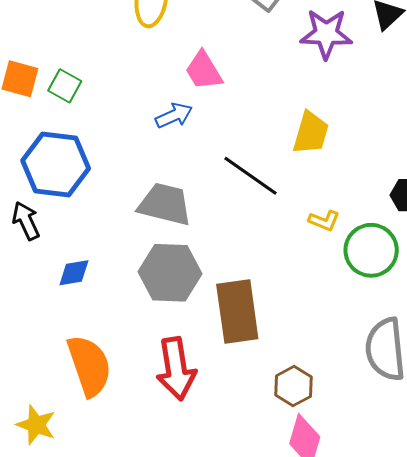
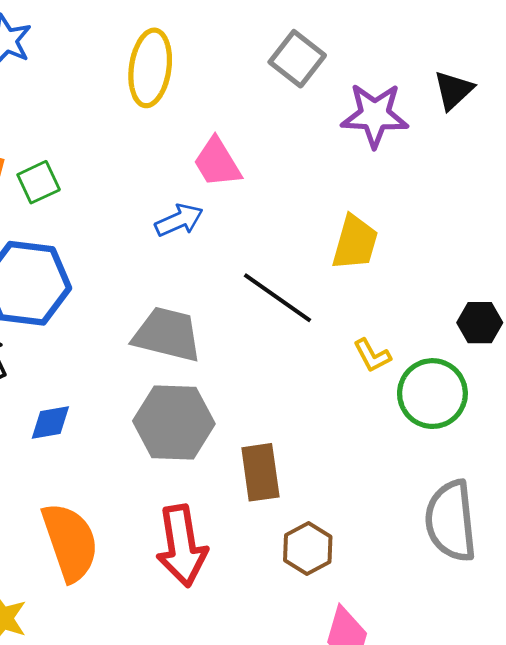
green square: (65, 86) -> (39, 182), turned 36
yellow L-shape: (324, 221) -> (372, 355), turned 40
brown rectangle: (237, 312) -> (260, 472), size x0.7
brown hexagon: (293, 386) -> (308, 548), moved

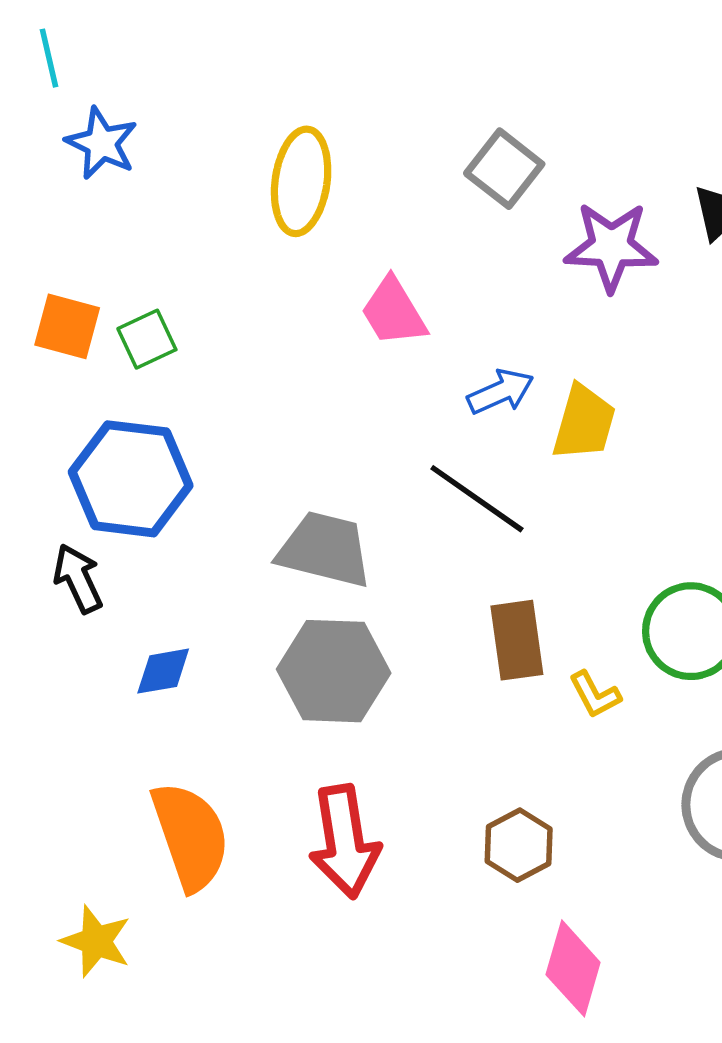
blue arrow: (179, 220) -> (501, 392), moved
yellow L-shape: (372, 355) -> (595, 695), moved
brown rectangle: (260, 472) -> (517, 640), moved

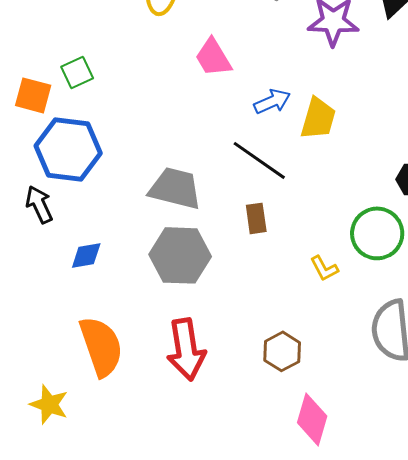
orange square: (67, 326) -> (33, 95), moved
brown rectangle: (517, 640) -> (256, 218), moved, size x0.7

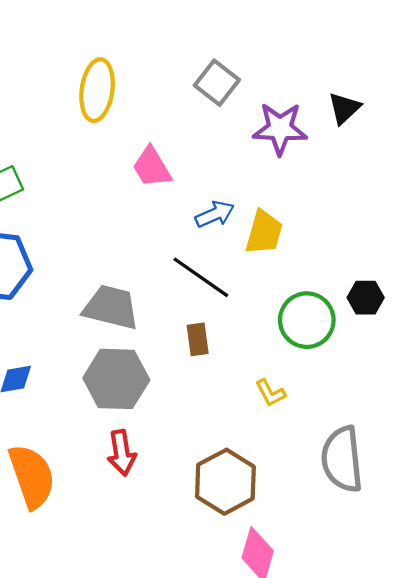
green circle: (377, 233) -> (307, 320), moved
red arrow: (186, 349) -> (122, 453), moved, size x0.7
brown hexagon: (282, 351) -> (225, 482), size x1.5

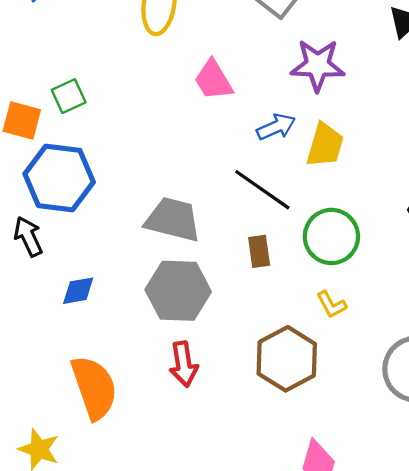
purple star: (280, 129) -> (318, 65), moved
green circle: (307, 320) -> (331, 236), moved
brown hexagon: (225, 482) -> (287, 359), moved

